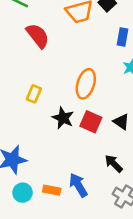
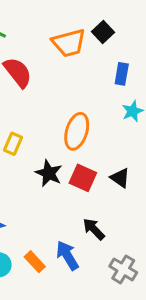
black arrow: (114, 164) -> (94, 229), moved
orange rectangle: (52, 190) -> (35, 262), turned 36

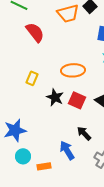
orange ellipse: (77, 131) -> (73, 70), turned 70
orange rectangle: (35, 262) -> (44, 166), moved, turned -56

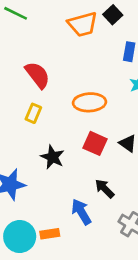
red semicircle: (35, 32) -> (37, 75), moved
black star: (55, 97) -> (53, 157), moved
cyan circle: (23, 156) -> (20, 237), moved, size x1.5

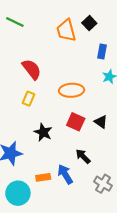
orange trapezoid: (83, 24) -> (66, 30), turned 90
orange rectangle: (50, 234) -> (43, 177), moved

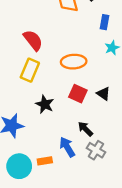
yellow rectangle: (28, 99) -> (30, 70), size x1.5
orange rectangle: (43, 177) -> (45, 161), moved
gray cross: (103, 184) -> (96, 150), moved

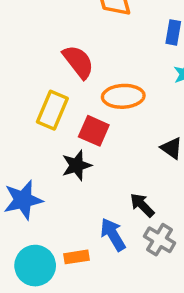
red semicircle: (33, 40) -> (78, 62), moved
red square: (78, 94) -> (94, 131), moved
black star: (45, 104) -> (77, 165), turned 30

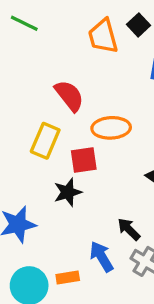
red square: (94, 131) -> (84, 160), turned -32

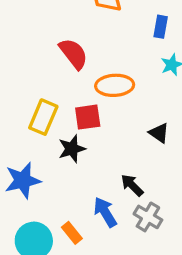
yellow rectangle: (45, 141) -> (43, 117), moved
orange rectangle: (68, 278) -> (72, 233), turned 60

